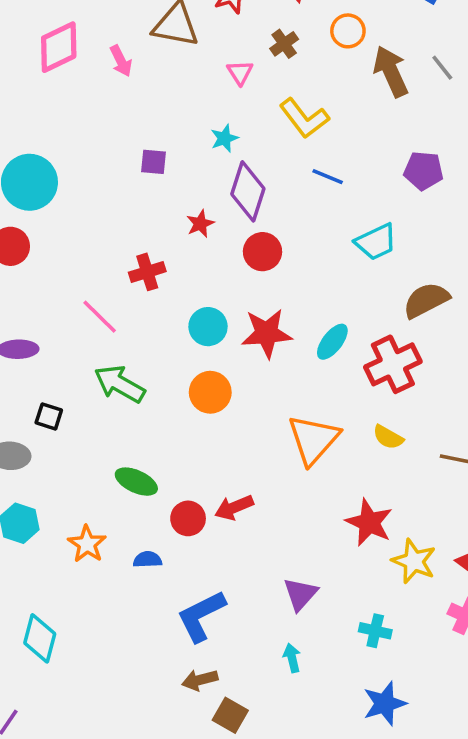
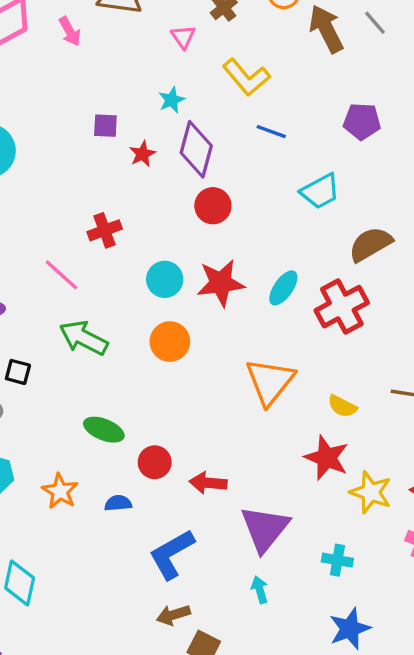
red star: (200, 224) -> (142, 154), moved
yellow semicircle: (388, 437) -> (342, 406), moved
red arrow: (234, 507) -> (208, 483), moved, turned 30
purple triangle: (300, 594) -> (265, 529), size x1.5

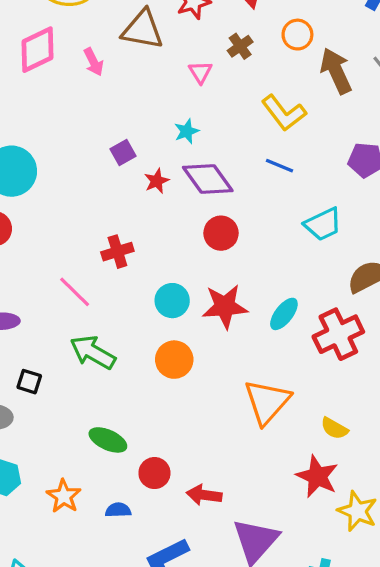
yellow L-shape: (246, 77) -> (284, 113), moved
purple square: (105, 126) -> (123, 153), turned -35
purple diamond: (196, 149) -> (208, 179), turned -54

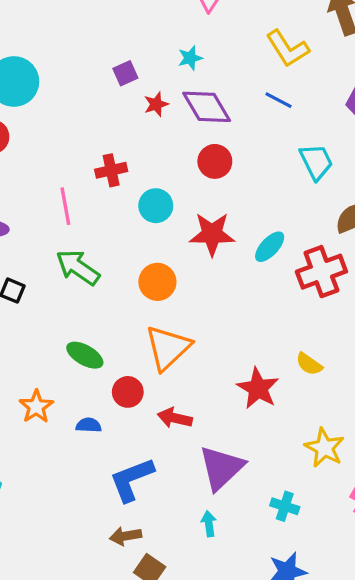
cyan trapezoid: (323, 224) -> (316, 162), turned -96
pink line: (75, 292) -> (65, 206), turned 30
cyan circle: (172, 301) -> (156, 206), moved
orange triangle: (267, 402) -> (168, 348), moved
red star: (317, 476) -> (258, 388), moved

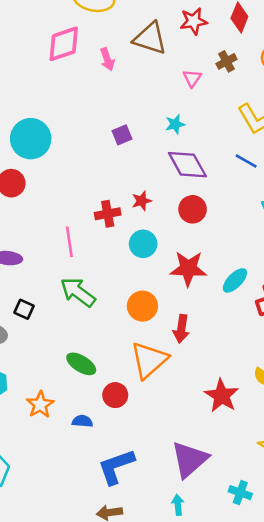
red star: (156, 104) -> (142, 201), moved
red arrow: (175, 418) -> (181, 329), moved, turned -96

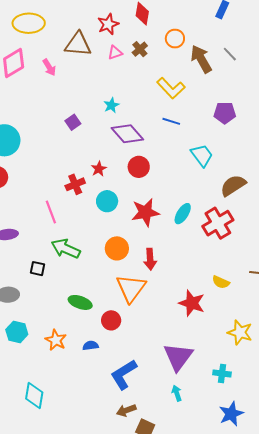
pink triangle: (192, 78) -> (115, 53), moved, turned 49
black square: (24, 309) -> (37, 269), moved

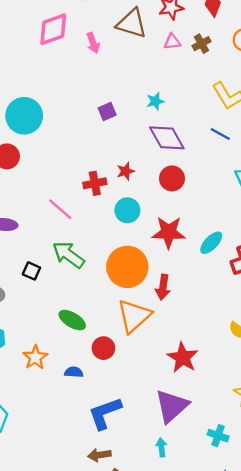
pink line: (51, 212) -> (60, 209), turned -40
orange circle: (117, 248) -> (127, 267), size x1.5
red star: (192, 303) -> (183, 358), moved

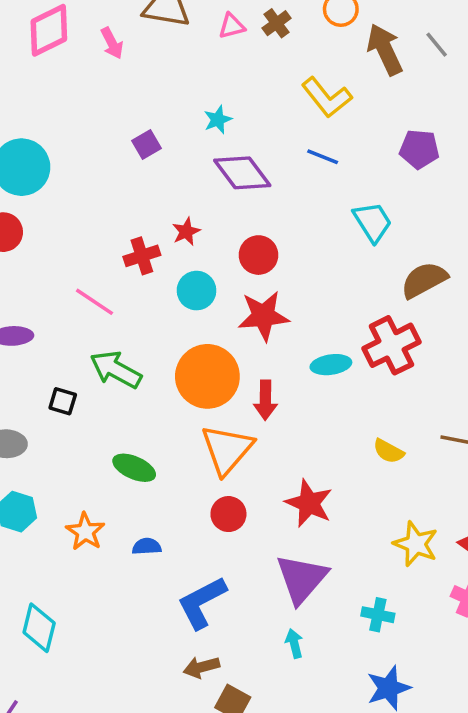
red circle: (172, 178) -> (258, 255), moved
cyan ellipse: (211, 243) -> (331, 365), moved, turned 45
red circle: (103, 348) -> (228, 514), moved

